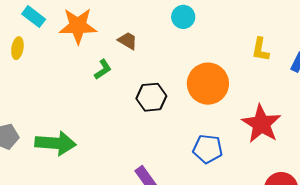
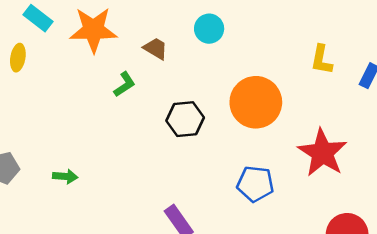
cyan circle: (183, 17) -> (209, 29), moved
green arrow: (56, 143) -> (65, 176), size x0.5

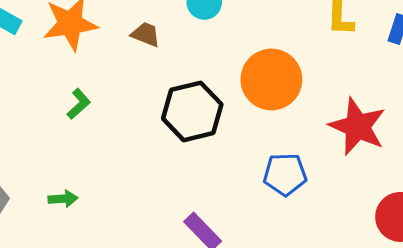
green L-shape: (124, 84) -> (79, 104), moved
black hexagon: (185, 119) -> (192, 111), size x1.4

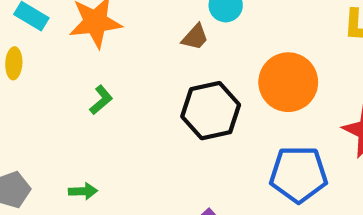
brown trapezoid: (146, 34) -> (195, 37), moved, turned 108
blue pentagon: (285, 174) -> (299, 174), size x1.4

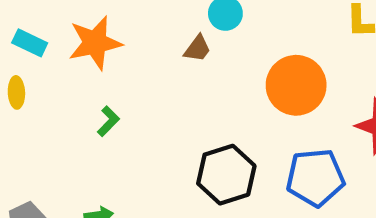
black hexagon: (211, 111) -> (226, 175), moved

